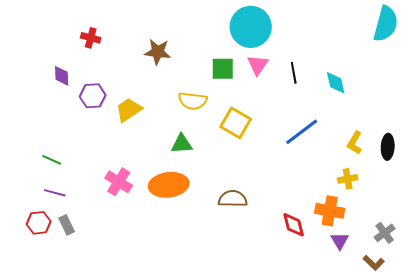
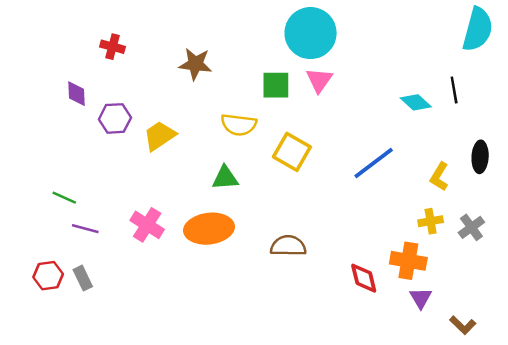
black line: (294, 73) -> (454, 90), moved
cyan diamond: (336, 83) -> (416, 102), turned -35
black ellipse: (388, 147) -> (480, 157), moved
purple line: (55, 193) -> (85, 229), moved
gray cross: (385, 233) -> (471, 227), moved

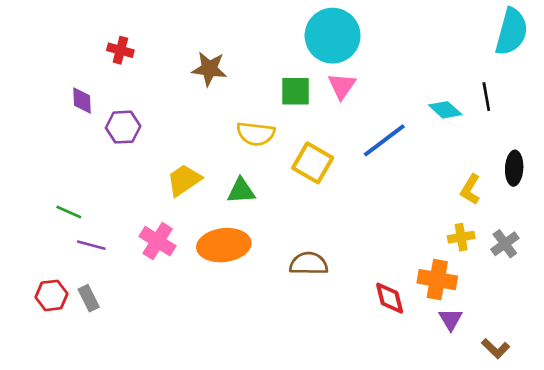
yellow trapezoid: (160, 136) -> (184, 180), moved
blue line: (374, 163) -> (384, 140), moved

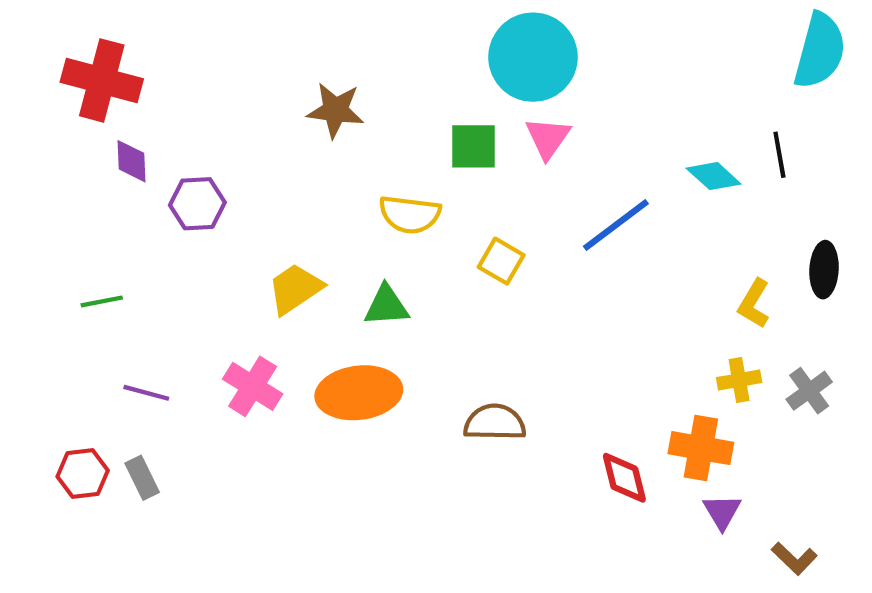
red cross: (120, 50) -> (102, 80), moved, size x1.8
yellow square: (313, 163) -> (501, 261), size x0.7
green line: (69, 212) -> (102, 301), moved, turned -35

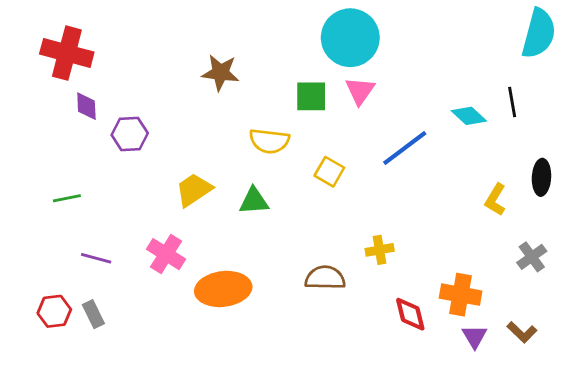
yellow cross: (739, 380) -> (380, 250), moved
orange ellipse: (359, 393) -> (223, 289), moved
brown L-shape: (794, 558) -> (522, 332), moved

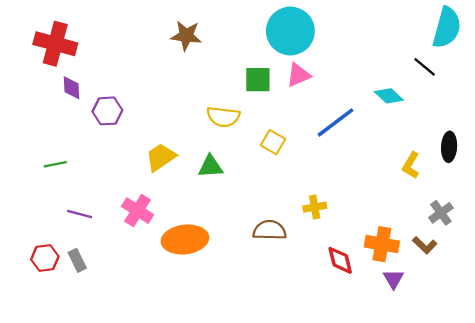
brown star: (220, 73) -> (186, 36), moved
pink triangle: (360, 91) -> (298, 75), turned 32
black line: (512, 102) -> (425, 67), moved, turned -40
brown L-shape: (522, 332) -> (425, 245), moved

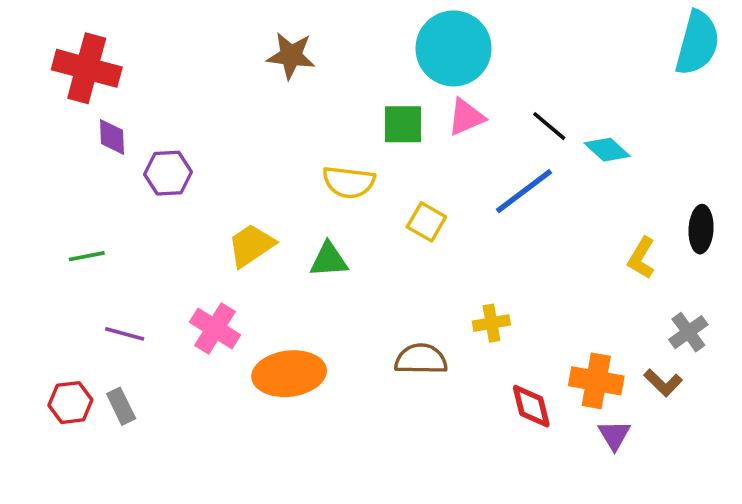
black line: (425, 67) -> (549, 126), moved

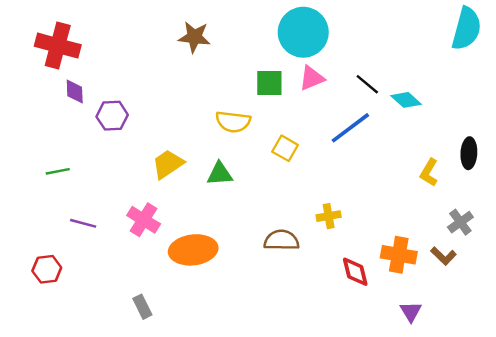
gray rectangle: (121, 406) -> (142, 307), moved
purple triangle: (614, 435) -> (411, 312), moved

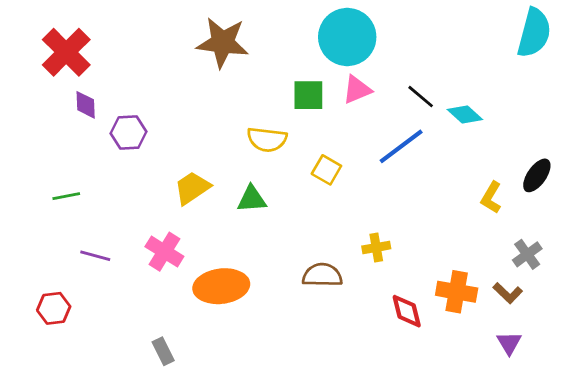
brown star: (194, 37) -> (223, 43), size x1.4
red cross: (58, 46) -> (66, 52), turned 30
black ellipse: (469, 153) -> (537, 175), turned 32
purple triangle: (411, 312) -> (509, 343), moved

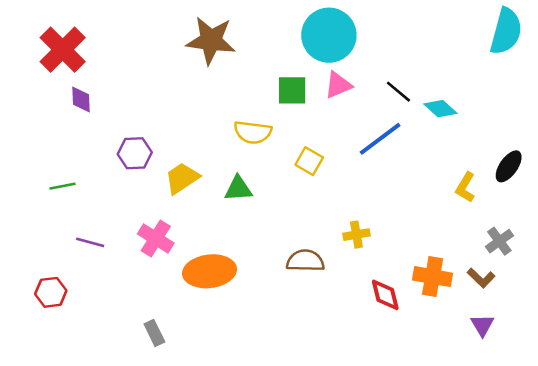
purple hexagon: (128, 133) -> (135, 153), moved

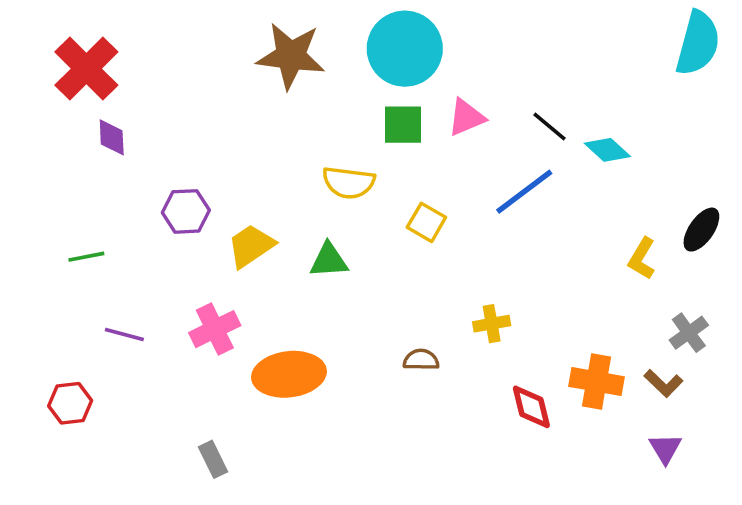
cyan circle: (329, 35) -> (405, 49), moved
pink cross: (156, 239) -> (215, 329), turned 32
brown semicircle: (305, 261) -> (421, 360), size x0.7

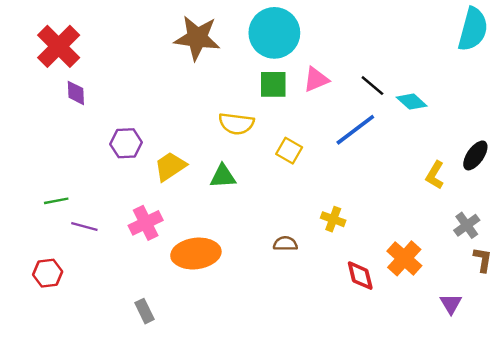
green line: (86, 257) -> (56, 201), moved
yellow cross: (492, 324) -> (333, 219), turned 30
orange cross: (597, 382) -> (404, 258), turned 32
brown L-shape: (663, 383) -> (483, 260), moved, turned -125

